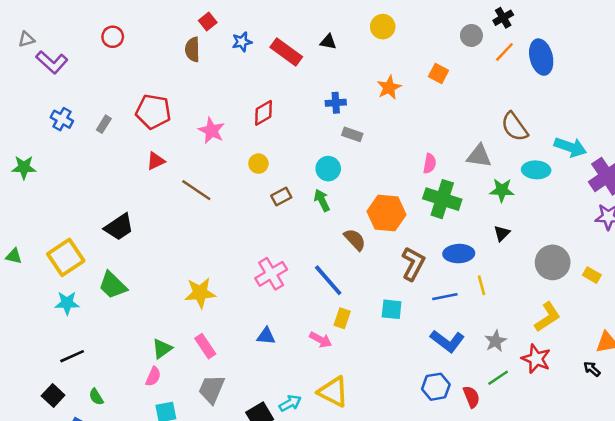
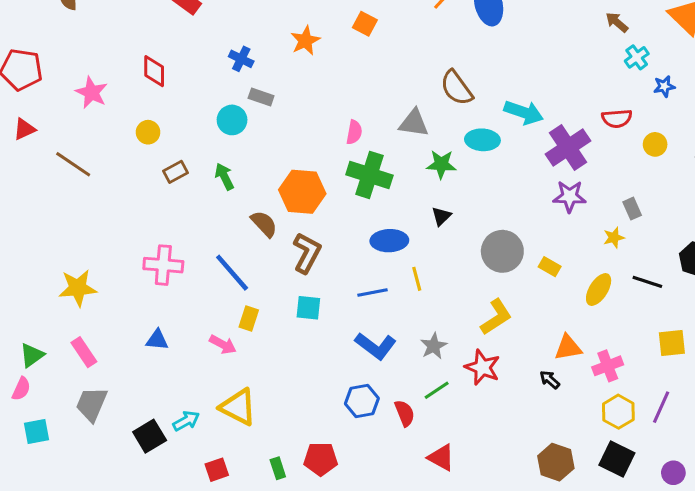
blue cross: (336, 103) -> (241, 59), turned 30
red diamond: (264, 113) -> (154, 71), turned -60
cyan circle: (328, 169) -> (232, 120), moved
brown L-shape: (413, 264) -> (307, 253), moved
pink cross: (271, 274) -> (163, 265), turned 36

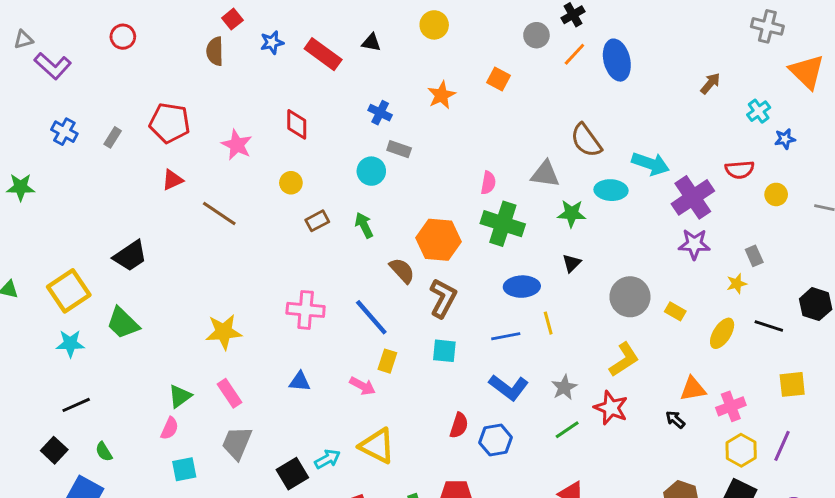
brown arrow: (617, 22) -> (710, 83), moved, turned 90
red semicircle: (405, 413) -> (459, 425), moved, turned 40

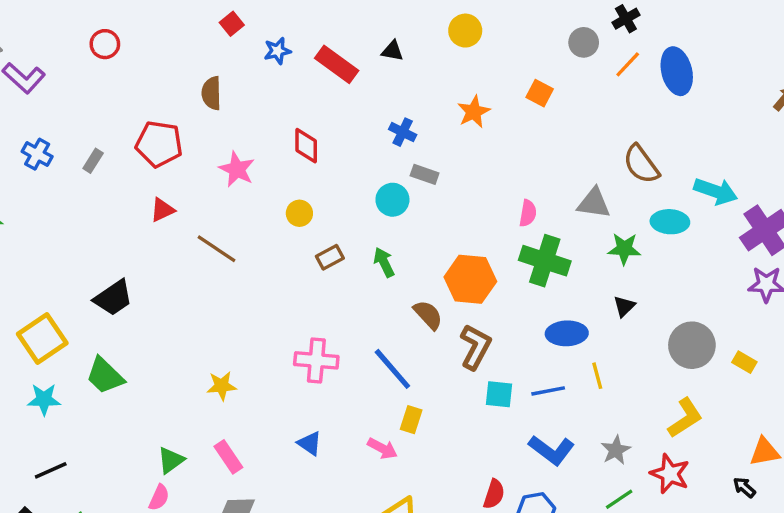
brown semicircle: (215, 51) -> (211, 93), moved
yellow star: (224, 332) -> (222, 386), size x0.7
cyan square: (444, 351) -> (499, 394), moved
blue triangle: (300, 382) -> (310, 443), turned 30

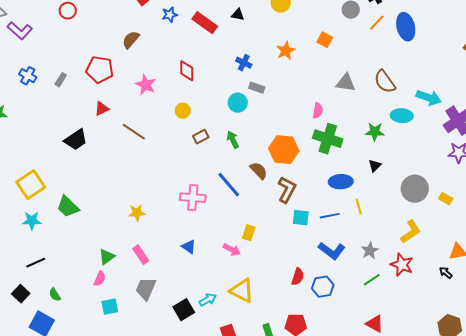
brown semicircle: (211, 93) -> (131, 40), turned 42
gray triangle: (594, 203) -> (346, 83), moved
black trapezoid: (113, 298) -> (76, 140), moved
blue line: (392, 369) -> (229, 185), moved

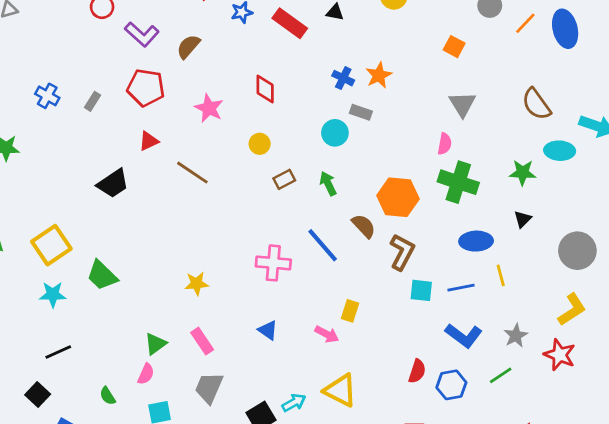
purple L-shape: (20, 31) -> (142, 34), moved
orange star: (286, 51) -> (379, 75), moved
gray triangle: (346, 83) -> (462, 104), moved, turned 50
green line: (372, 280) -> (501, 375), moved
green semicircle: (55, 295) -> (108, 396), moved

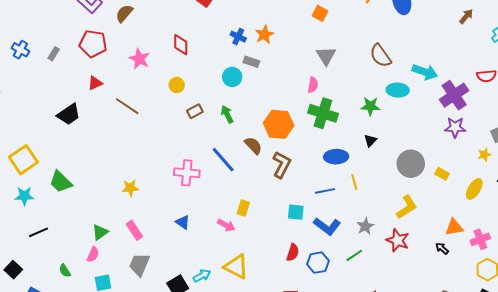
cyan square: (421, 290) -> (296, 212), moved
black line: (58, 352) -> (38, 232), moved

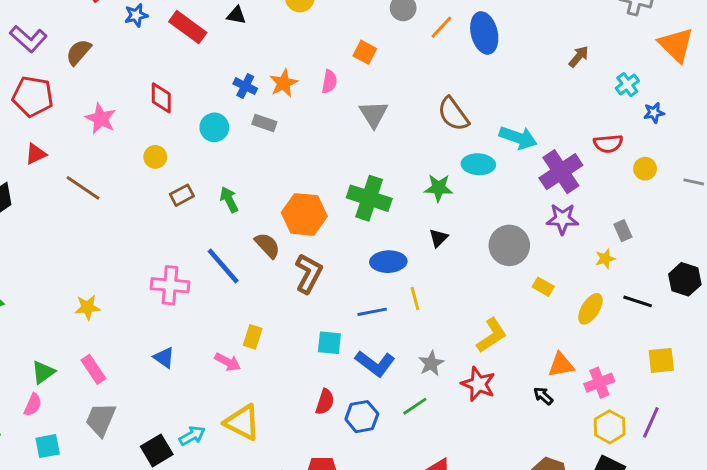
cyan circle: (232, 77) -> (214, 127), moved
pink semicircle: (313, 85) -> (329, 82), moved
gray circle: (411, 164) -> (509, 245), moved

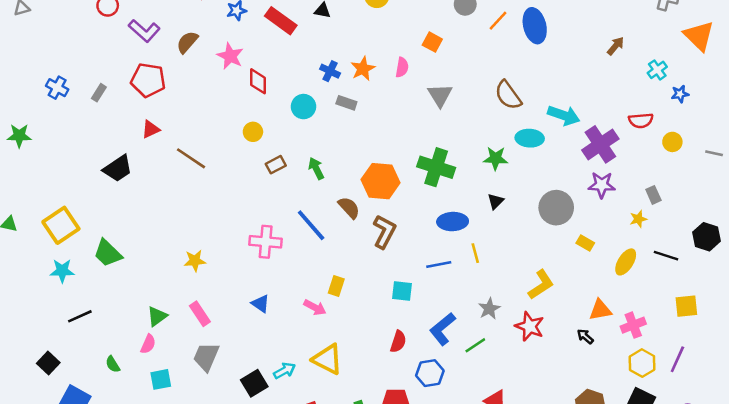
pink star: (101, 119) -> (230, 56), moved
blue L-shape: (375, 363) -> (442, 329), moved, turned 104
blue hexagon: (362, 417) -> (430, 373), moved

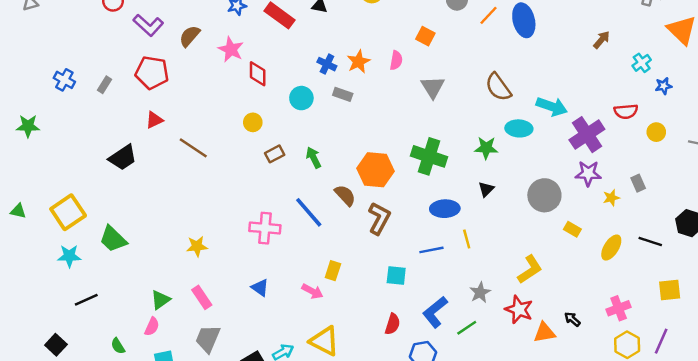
yellow star: (638, 219) -> (611, 198), moved
orange triangle: (600, 310) -> (544, 333), moved

